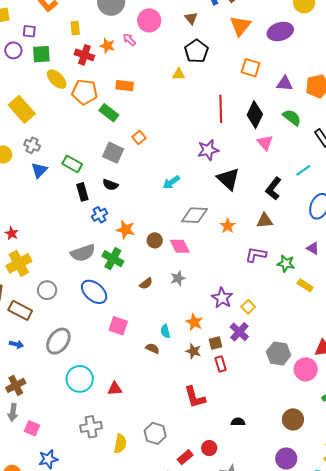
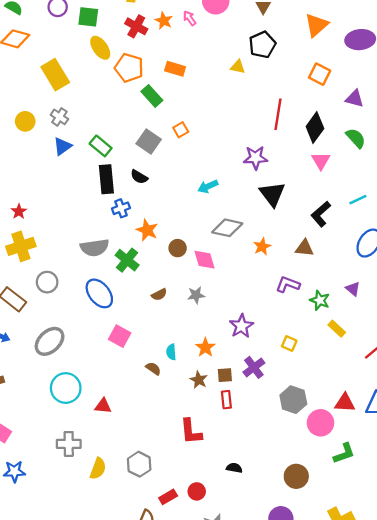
black rectangle: (82, 192) -> (106, 179), size x1.4
yellow square: (248, 307) -> (289, 344), moved, turned -32

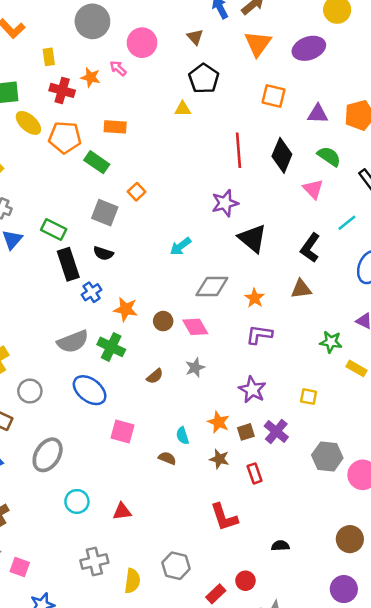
pink triangle: (321, 161) -> (313, 189), moved
purple L-shape: (288, 284) -> (259, 335), moved
brown square: (225, 375) -> (246, 432), moved
cyan circle: (66, 388) -> (77, 501), size x0.7

